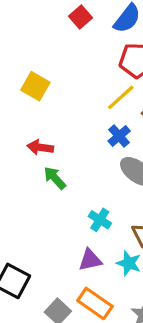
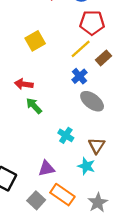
yellow square: (35, 86) -> (35, 41), moved, turned 30
purple triangle: (90, 260) -> (46, 168), moved

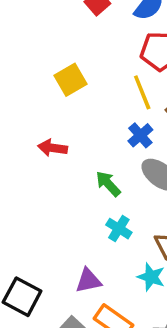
yellow line: (81, 49) -> (142, 92), turned -70
green arrow: (34, 106) -> (108, 184), moved

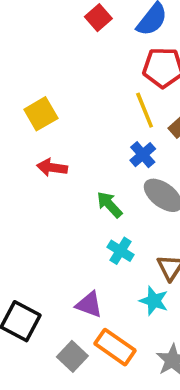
yellow square: (70, 80) -> (41, 114), moved
purple triangle: (88, 281) -> (89, 305), turned 32

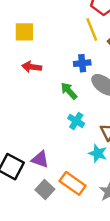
yellow square: (41, 114) -> (24, 32), turned 30
blue cross: (143, 155) -> (82, 63), moved, turned 35
purple triangle: (89, 305) -> (40, 159), moved

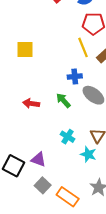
red arrow: (32, 67) -> (31, 103), moved
cyan cross: (76, 121) -> (68, 137), moved
orange rectangle: (73, 183) -> (68, 197), moved

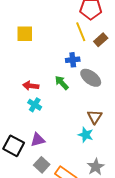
cyan cross: (68, 137) -> (35, 105), moved
purple triangle: (38, 159) -> (38, 140), turned -35

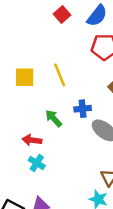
yellow line: (81, 32) -> (60, 75), moved
green arrow: (62, 83) -> (54, 118), moved

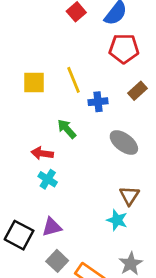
blue cross: (83, 109) -> (98, 102), moved

